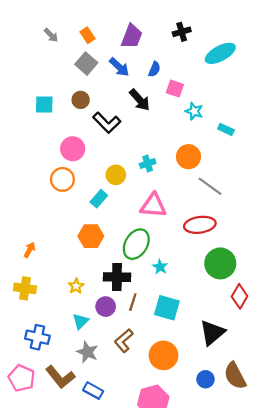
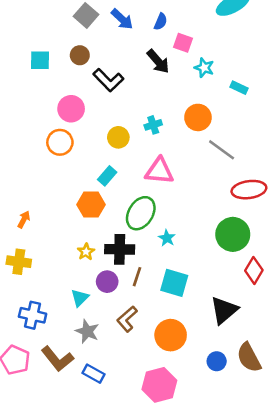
black arrow: (140, 100) -> (158, 61), moved
cyan rectangle: (99, 199) -> (107, 176), moved
red ellipse: (200, 225) -> (249, 190), moved
yellow star: (76, 286) -> (86, 252), moved

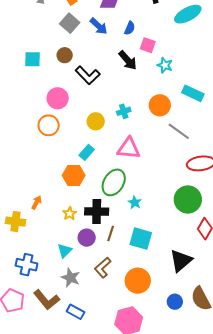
cyan rectangle: (239, 88) -> (193, 93), moved, size x1.5
orange arrow: (24, 219) -> (37, 203), moved

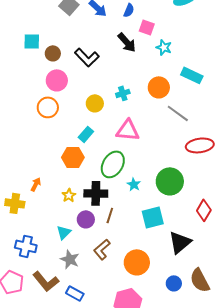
brown circle: (65, 55) -> (53, 53), moved
green circle: (188, 199) -> (170, 181), moved
cyan square: (141, 239) -> (153, 217), moved, turned -30

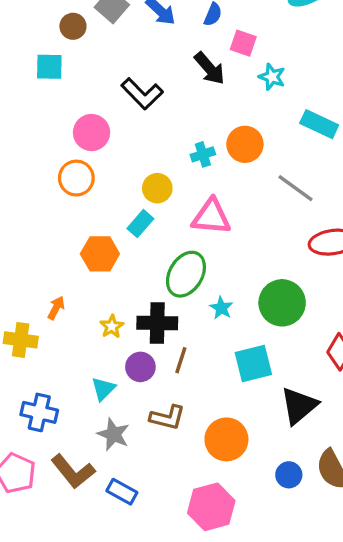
brown circle: (53, 53) -> (73, 26), moved
orange circle: (159, 87) -> (245, 144), moved
yellow circle: (95, 103) -> (157, 188), moved
orange hexagon: (73, 157) -> (100, 254), moved
brown L-shape: (102, 249) -> (167, 417), turned -125

